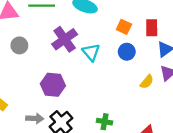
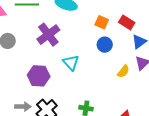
red rectangle: (152, 28) -> (127, 22), turned -56
cyan triangle: (91, 52) -> (71, 63), moved

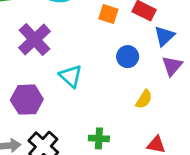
blue circle: (105, 45) -> (128, 57), moved
yellow semicircle: (123, 71) -> (144, 99), moved

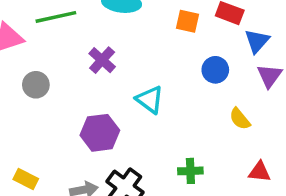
purple cross: (34, 39) -> (102, 60), size x0.7
yellow semicircle: (144, 99) -> (240, 119), turned 114

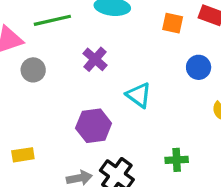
gray circle: (36, 85) -> (33, 70), moved
yellow rectangle: (26, 179) -> (23, 155), moved, turned -35

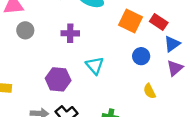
orange square: (173, 23) -> (130, 21), size x1.5
purple cross: (95, 59) -> (70, 33), turned 36

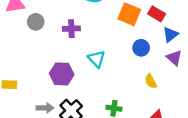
gray circle: (25, 30) -> (36, 22), moved
purple triangle: (175, 68) -> (174, 58), turned -35

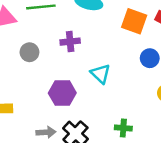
gray circle: (36, 22) -> (29, 52), moved

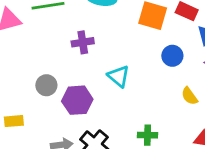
gray circle: (29, 52) -> (46, 85), moved

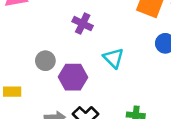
purple cross: (83, 42) -> (83, 24), turned 30

